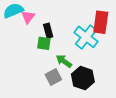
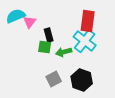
red rectangle: (101, 22) -> (88, 21), moved
green arrow: (64, 61) -> (64, 52), moved, turned -49

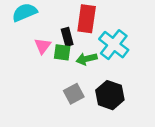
red rectangle: (88, 21) -> (87, 19), moved
pink triangle: (30, 22) -> (43, 46), moved

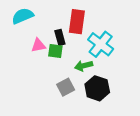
pink triangle: (43, 46) -> (38, 45), turned 42
green arrow: (87, 59) -> (84, 66), moved

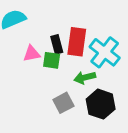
red rectangle: (77, 22) -> (77, 42), moved

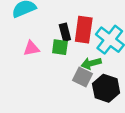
pink triangle: (32, 54) -> (31, 48), moved
gray square: (63, 103) -> (82, 77), moved, turned -36

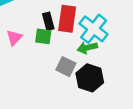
pink triangle: (31, 48) -> (14, 38), turned -35
green arrow: (91, 63) -> (87, 48), moved

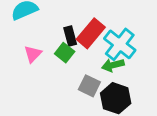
red rectangle: (67, 19) -> (91, 33), turned 32
green square: (43, 36) -> (65, 53), turned 30

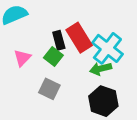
red rectangle: (91, 33) -> (79, 38), turned -72
gray square: (89, 86) -> (49, 89), moved

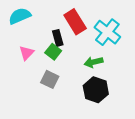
red rectangle: (79, 38) -> (75, 22), moved
cyan cross: (107, 48) -> (107, 32), moved

